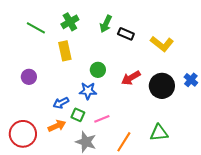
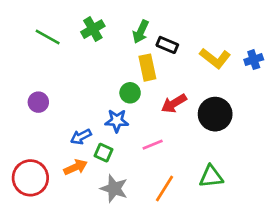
yellow rectangle: (65, 51) -> (147, 68), moved
blue cross: (191, 80) -> (254, 60), moved, turned 32
pink line: (102, 119) -> (153, 145), moved

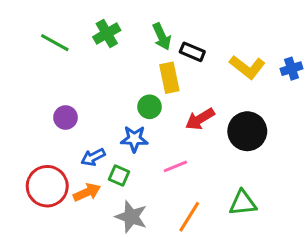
green arrow: (141, 32) -> (162, 37), turned -50
purple circle: (38, 102) -> (66, 117), moved
red circle: (30, 178) -> (47, 186), moved

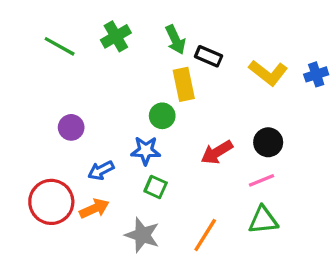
red arrow: (200, 119) -> (217, 152), moved
black circle: (247, 131) -> (268, 142), size x0.7
pink line: (175, 166) -> (262, 180), moved
green square: (119, 176) -> (156, 187), moved

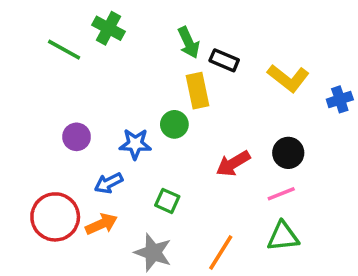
green cross: (116, 36) -> (109, 28), moved, turned -32
blue cross: (316, 74) -> (340, 99), moved
blue star: (146, 151) -> (135, 144), moved

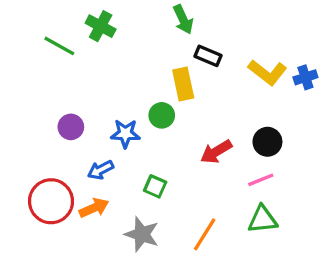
green arrow: (189, 43) -> (183, 20), moved
blue cross: (340, 99) -> (305, 77), moved

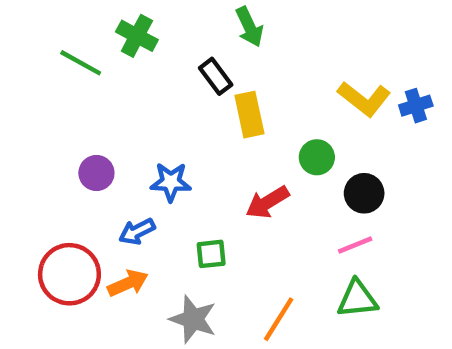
black rectangle: (208, 56) -> (216, 76), moved, turned 30
green circle: (162, 115) -> (317, 157), moved
red arrow: (216, 152) -> (267, 202), moved
green square: (155, 186) -> (211, 254), turned -30

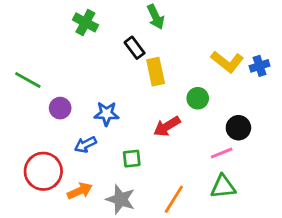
green line: (81, 63) -> (28, 80), moved
black circle: (364, 193) -> (238, 128), moved
orange arrow: (128, 283) -> (80, 191), moved

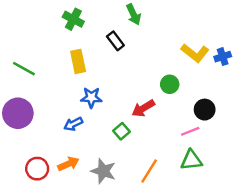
yellow rectangle: (156, 72) -> (78, 61), moved
purple circle: (60, 108) -> (18, 113), moved, size x1.6
green square: (132, 159) -> (121, 131), moved, turned -35
red circle: (43, 171) -> (37, 169), moved, size x0.7

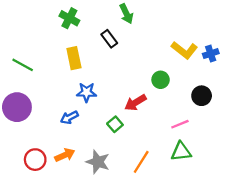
black circle: (205, 110) -> (202, 96), moved

